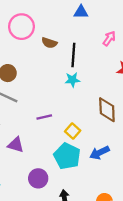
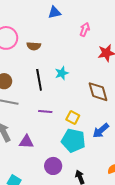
black line: (73, 55) -> (39, 80), moved
purple line: (44, 117) -> (45, 111), turned 32

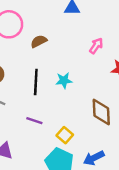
pink arrow: (85, 29) -> (96, 46), moved
brown semicircle: (34, 46) -> (39, 41), turned 136

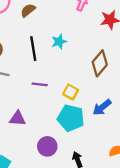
brown diamond: (101, 112) -> (100, 63), turned 55

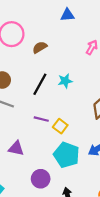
black line: (33, 49) -> (40, 84), turned 30
yellow square: (71, 92) -> (60, 126), moved

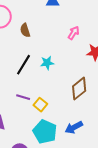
brown semicircle: (40, 47) -> (25, 30), turned -80

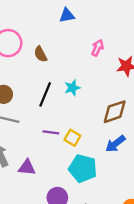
brown diamond: (79, 89) -> (115, 112), turned 30
blue arrow: (74, 127) -> (115, 144), moved

